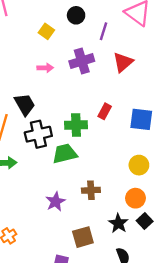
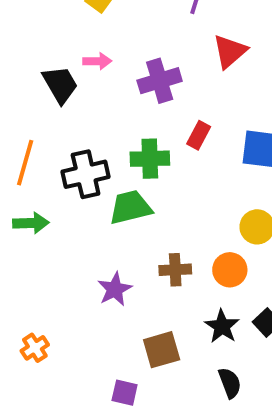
purple cross: (82, 61) -> (160, 81), moved
black trapezoid: (25, 104) -> (60, 85), moved
orange circle: (135, 198) -> (230, 270), moved

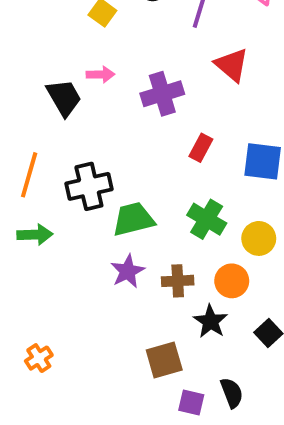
red triangle: (230, 51) -> (232, 65), turned -39
green cross: (150, 159) -> (207, 219), moved, turned 33
purple star: (115, 289) -> (128, 271), moved
black star: (222, 326) -> (211, 321), moved
purple square: (125, 393) -> (191, 402), moved

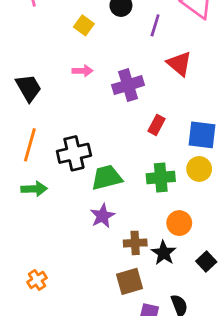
black trapezoid: (64, 98) -> (28, 88), moved
green cross: (207, 219) -> (161, 178), turned -36
yellow circle: (259, 238) -> (199, 169), moved
brown cross: (178, 281) -> (135, 243), moved

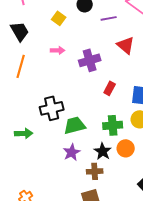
purple line: (155, 25) -> (109, 18), turned 63
black trapezoid: (28, 88) -> (20, 31), moved
orange line: (30, 145) -> (21, 66), moved
orange circle: (179, 223) -> (126, 148), moved
black star: (164, 253) -> (103, 151), moved

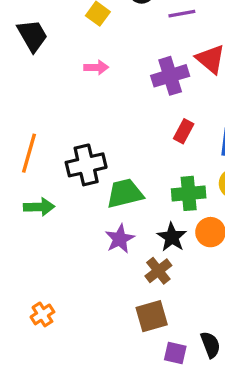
purple cross: (90, 60) -> (170, 76), moved
orange line: (21, 66) -> (29, 153), moved
brown cross: (95, 171) -> (158, 271), turned -35

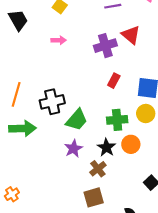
green trapezoid: (125, 193) -> (77, 120), turned 145
green arrow: (39, 207) -> (22, 128), size x1.4
orange cross: (42, 314) -> (12, 194), moved

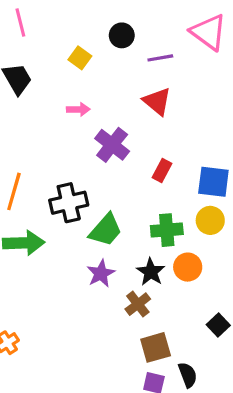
red triangle: (131, 35) -> (157, 101), moved
purple cross: (105, 46) -> (112, 145), moved, turned -35
brown square: (94, 197) -> (156, 347), moved

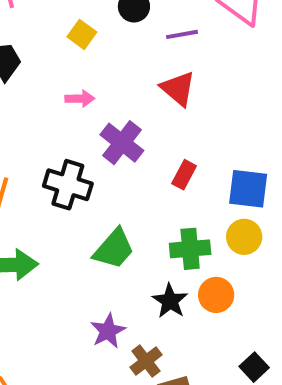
black cross: (69, 203) -> (68, 185), moved, turned 30
purple star: (101, 273) -> (108, 331), moved
brown cross: (138, 304) -> (146, 361), moved

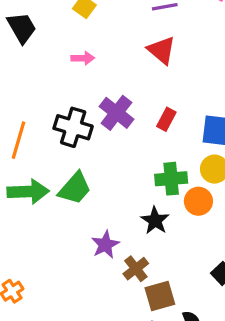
purple cross: (122, 143) -> (117, 113), moved
green trapezoid: (114, 249) -> (75, 188), moved
orange circle: (216, 295) -> (198, 201), moved

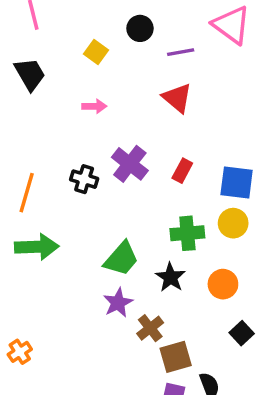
black cross: (73, 127) -> (84, 179), size x0.7
green trapezoid: (75, 188) -> (121, 259), moved
orange circle: (198, 201) -> (223, 284), moved

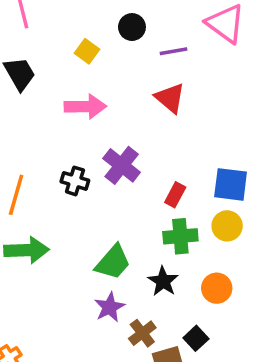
pink arrow: (94, 106) -> (85, 107), size x1.6
red rectangle: (182, 171) -> (175, 195), moved
black square: (242, 333) -> (196, 338), moved

